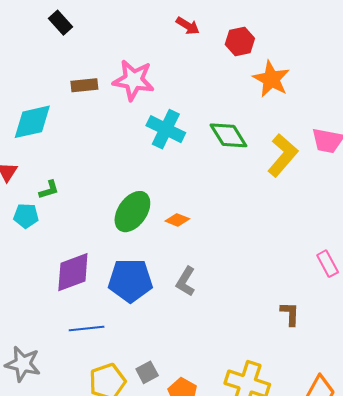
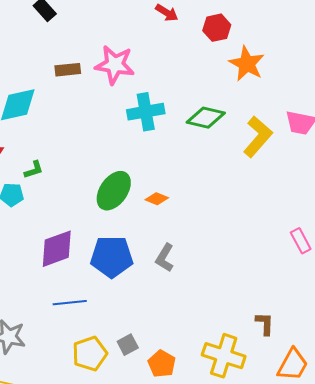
cyan cross: (166, 129) -> (146, 112), turned -36
green diamond: (228, 135) -> (206, 118), turned -45
brown L-shape: (290, 314) -> (265, 324), moved

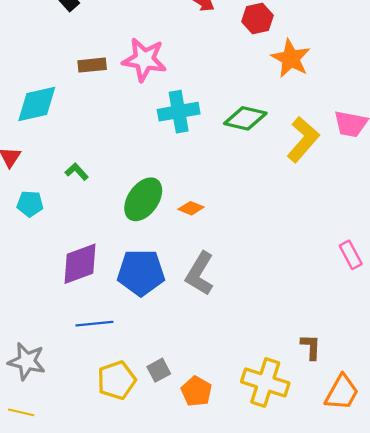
green L-shape: (34, 170) -> (77, 172), moved, turned -115
gray L-shape: (165, 258) -> (200, 274), size x1.4

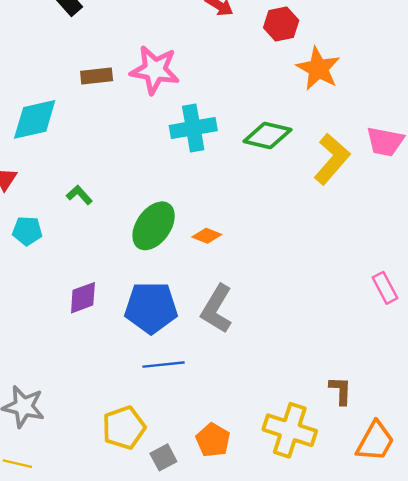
purple diamond: (80, 264) -> (83, 298), size x0.7
blue line: (94, 324) -> (163, 365), moved
gray square: (159, 370) -> (163, 457), moved

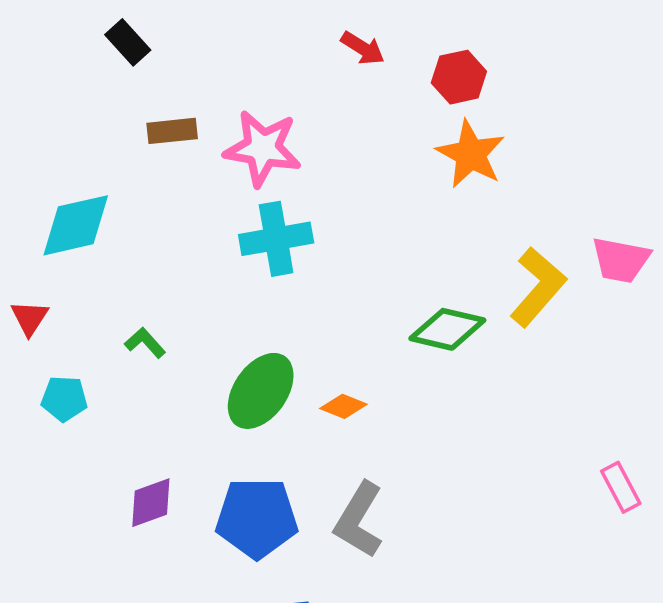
orange star: (318, 69) -> (471, 154), moved
brown rectangle: (97, 76) -> (172, 131), moved
cyan cross: (193, 128) -> (276, 239), moved
green diamond: (267, 135) -> (447, 329), moved

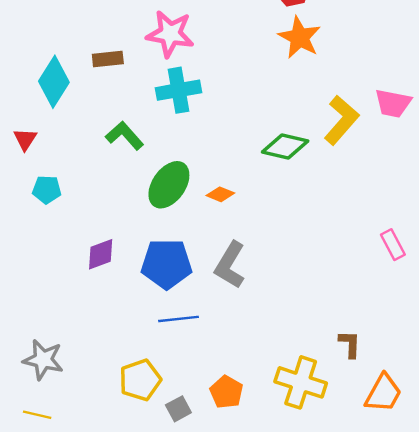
brown rectangle: (172, 131) -> (108, 59), moved
cyan diamond: (76, 225) -> (54, 82), turned -45
green L-shape: (145, 343) -> (125, 136), moved, size x1.5

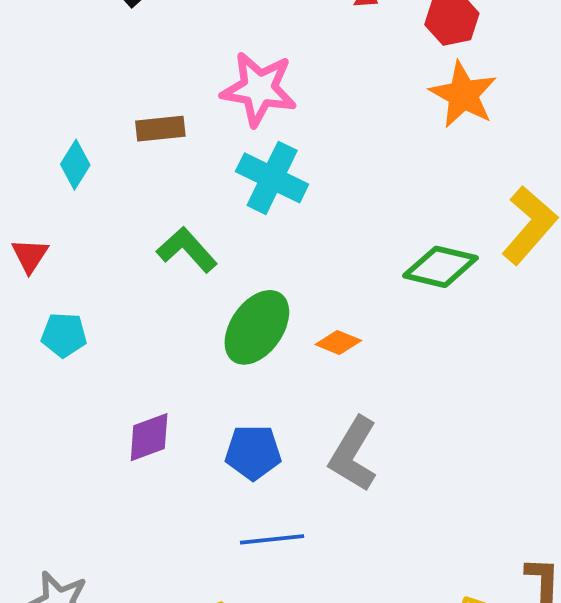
cyan diamond: (54, 82) -> (75, 165), size x0.6
cyan cross: (178, 90) -> (272, 178), turned 36
blue pentagon: (167, 264) -> (253, 452), size x0.7

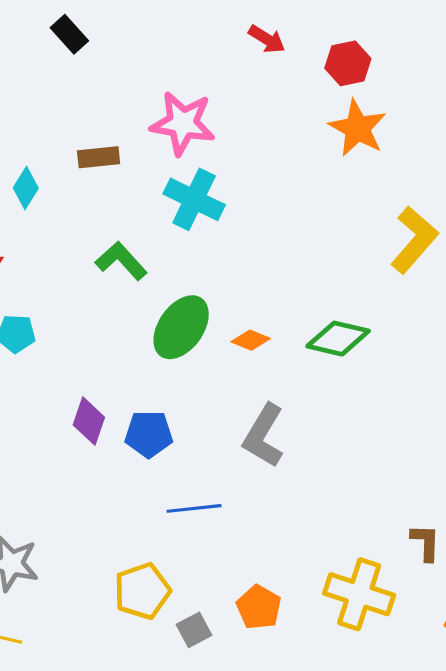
green diamond: (440, 267) -> (338, 339), moved
purple diamond: (149, 437) -> (89, 421), turned -51
blue pentagon: (253, 452) -> (149, 434), moved

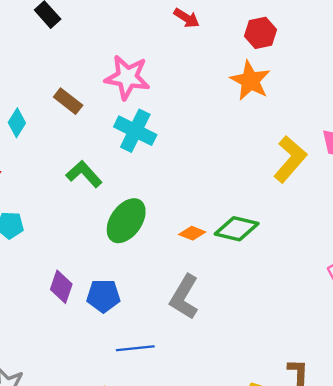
red hexagon: (348, 63) -> (261, 33), moved
brown rectangle: (99, 157) -> (68, 101), turned 44
orange diamond: (251, 340) -> (192, 233), moved

